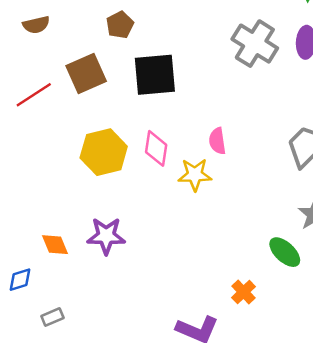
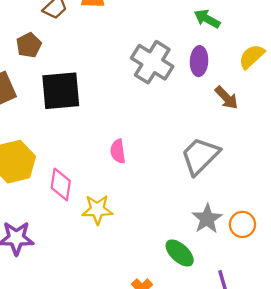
pink diamond: (156, 148) -> (61, 184), moved
yellow star: (195, 175) -> (97, 210), moved

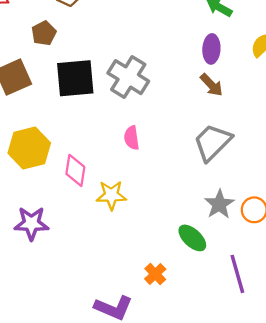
gray cross: (152, 62) -> (128, 77), moved
brown arrow: (226, 98) -> (211, 85), moved

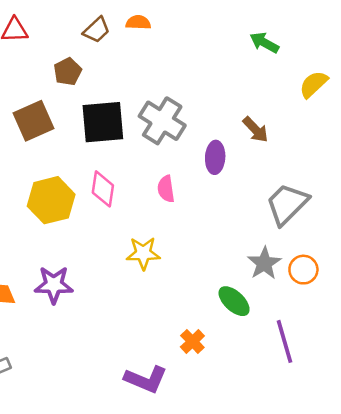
purple ellipse: (211, 49) -> (215, 157), moved
gray trapezoid: (213, 142) -> (287, 204), moved
pink diamond: (75, 170) -> (103, 189), moved

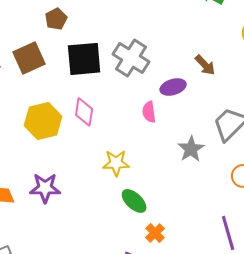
purple ellipse: (215, 157) -> (173, 87), turned 70
pink semicircle: (166, 189) -> (149, 112), moved
gray star: (264, 263) -> (191, 149), moved
green ellipse: (234, 301) -> (134, 201), moved

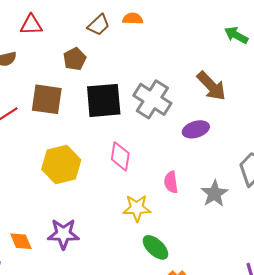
brown square: (29, 58) -> (47, 99), turned 32
brown arrow: (205, 65) -> (211, 86), moved, size x1.4
pink diamond: (84, 112) -> (120, 156), moved
pink semicircle: (149, 112) -> (171, 182), moved

